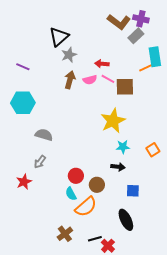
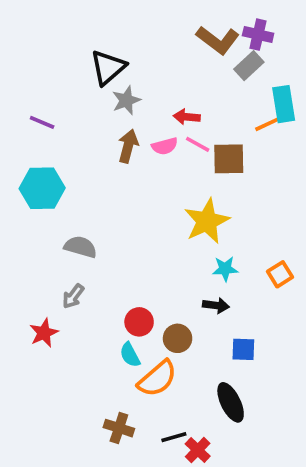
brown cross: (65, 234) -> (119, 428), turned -35

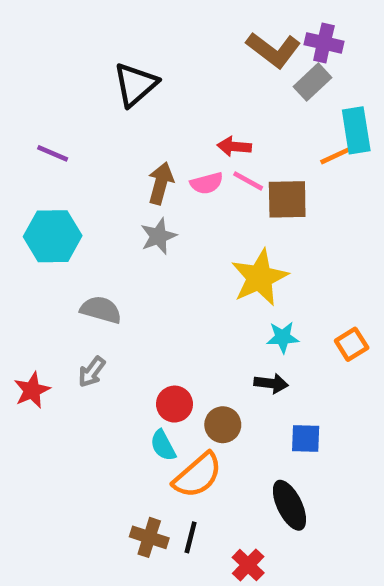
gray star: (126, 100) -> (158, 236), moved
red star: (44, 333) -> (32, 390), moved
black line: (174, 437) -> (191, 537), moved, turned -60

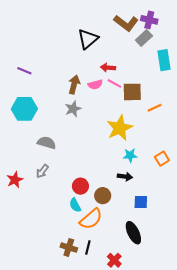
black triangle: (135, 84) -> (88, 39), moved
orange line: (335, 156) -> (155, 108), moved

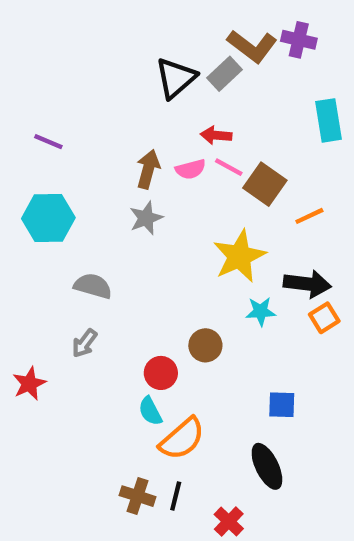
gray rectangle: (144, 38) -> (225, 74), moved
brown square: (132, 92) -> (265, 184), turned 36
black arrow: (125, 177) -> (307, 284), moved, size x1.5
red star: (15, 180) -> (29, 384), moved
brown circle: (103, 196) -> (205, 345), moved

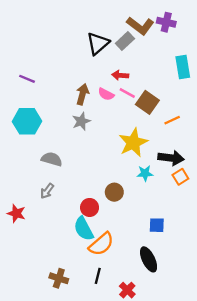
pink semicircle: (191, 169) -> (106, 94), turned 42
red star: (29, 384) -> (16, 213), turned -30
cyan semicircle: (150, 411) -> (84, 229), size x1.5
brown cross: (138, 496) -> (59, 278), moved

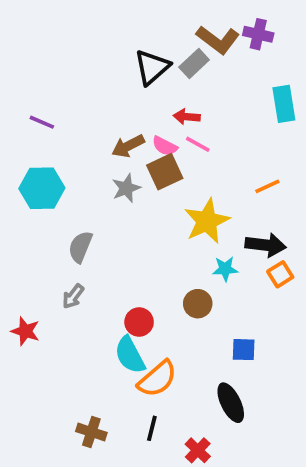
brown arrow: (82, 94) -> (128, 146), turned -132
brown square: (147, 102) -> (165, 172), moved, turned 30
gray semicircle: (52, 159) -> (80, 247), turned -84
brown circle: (114, 192) -> (198, 304), moved

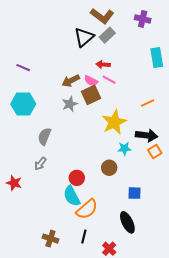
brown L-shape: (218, 40) -> (102, 16), moved

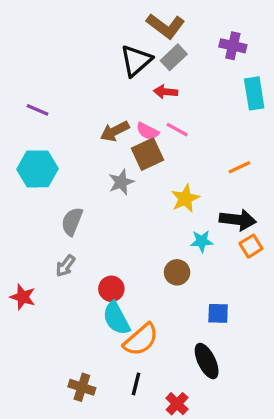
purple cross: (143, 19) -> (233, 46), moved
red arrow: (103, 65) -> (166, 92), moved
gray star: (70, 104) -> (121, 182), moved
yellow star: (114, 122) -> (185, 198), size x0.7
red circle: (77, 178) -> (111, 289), moved

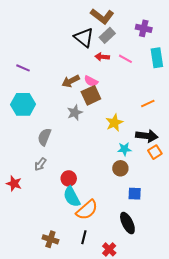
black triangle: (136, 61) -> (84, 38), turned -40
pink line: (177, 130) -> (125, 59), moved
brown circle: (177, 272) -> (120, 168), moved

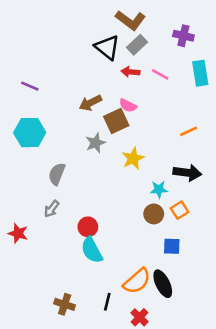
pink semicircle: (91, 81) -> (128, 105), moved
yellow star: (114, 123) -> (133, 158), moved
orange square: (155, 152) -> (180, 210), moved
orange semicircle: (87, 210) -> (137, 281), moved

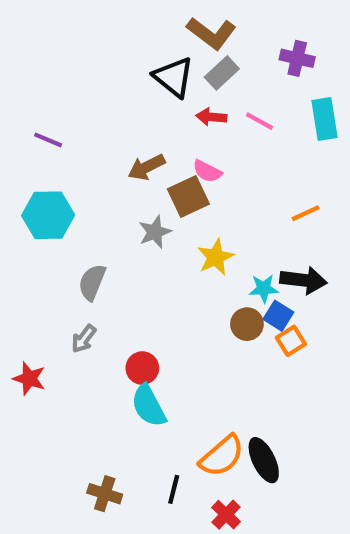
cyan star: (159, 189) -> (264, 289), moved
brown circle: (154, 214) -> (247, 324), moved
blue square: (172, 246) -> (278, 316), moved, turned 30

